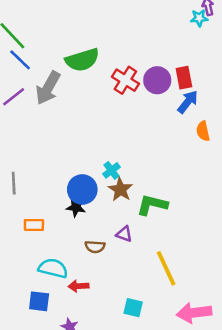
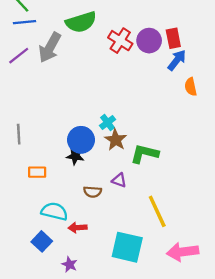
blue line: (20, 60) -> (24, 22), turned -50
blue square: (39, 301) -> (42, 241), turned 36
cyan square: (133, 308) -> (127, 247), size x1.8

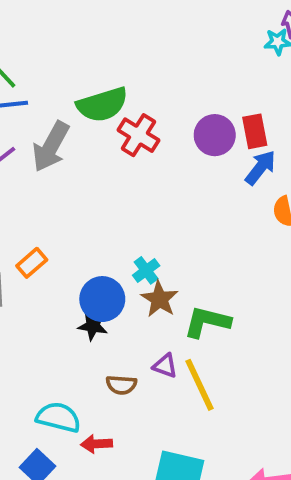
red cross: (120, 41) -> (138, 135), moved
orange rectangle: (37, 172) -> (32, 263), moved, turned -42
yellow line: (157, 211) -> (199, 385), moved

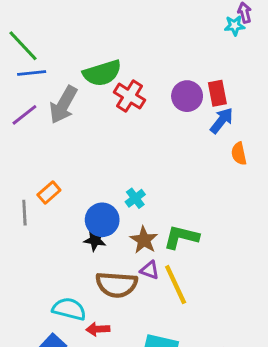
brown star: (159, 299) -> (144, 240), moved
brown semicircle: (121, 385) -> (117, 285), size x1.8

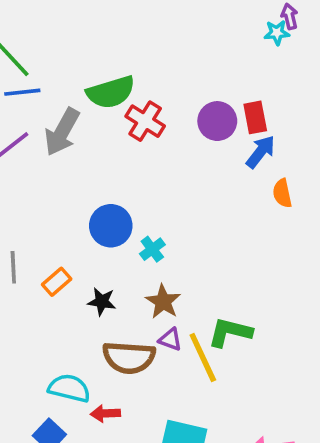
orange rectangle: (49, 192) -> (57, 282), moved
blue circle: (102, 220) -> (111, 226), moved
green L-shape: (181, 237) -> (230, 332), moved

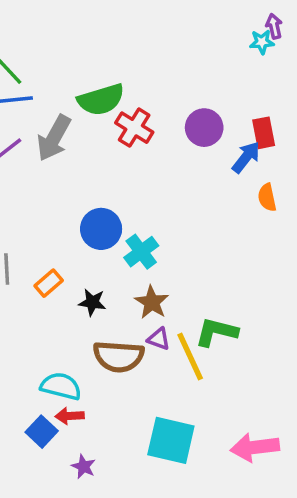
red rectangle: (255, 117) -> (264, 133), moved
cyan cross: (152, 249) -> (141, 252), size x1.4
red arrow: (105, 413) -> (70, 416), moved

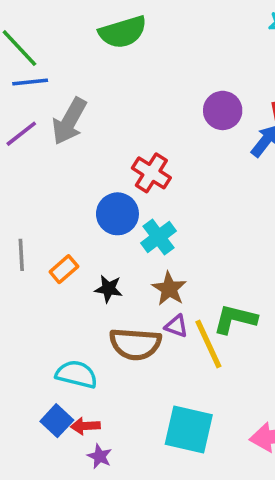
green semicircle: (101, 100) -> (123, 32), moved
red cross: (134, 128) -> (151, 173), moved
red arrow: (70, 416) -> (85, 426), moved

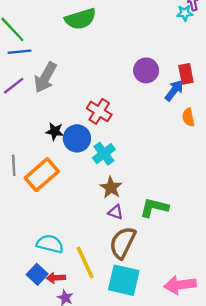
orange rectangle: (64, 269) -> (42, 175), size x1.8
black star: (109, 289) -> (55, 131), moved
brown semicircle: (135, 344) -> (123, 243), moved, turned 112
yellow line: (208, 344) -> (85, 263), moved

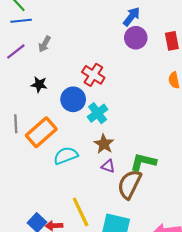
gray arrow: (45, 77) -> (44, 44), size x0.6
blue arrow: (174, 90) -> (132, 16), moved
black star: (55, 131) -> (39, 84), moved
brown semicircle: (123, 243) -> (129, 184), moved
cyan semicircle: (50, 244) -> (66, 156), moved, turned -35

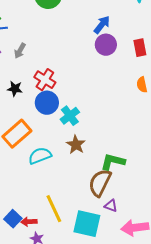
red cross: (93, 75) -> (45, 80), moved
purple triangle: (108, 166) -> (111, 206), moved

